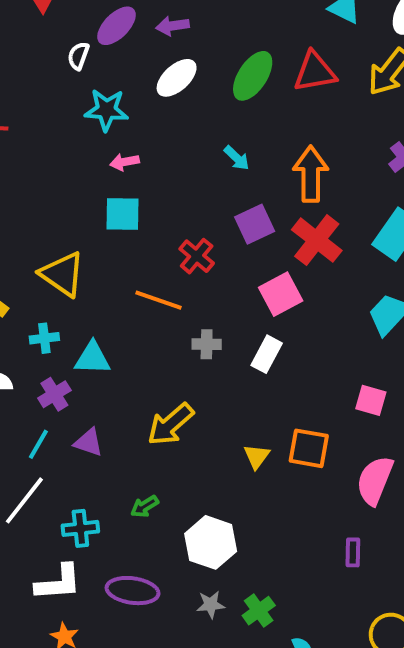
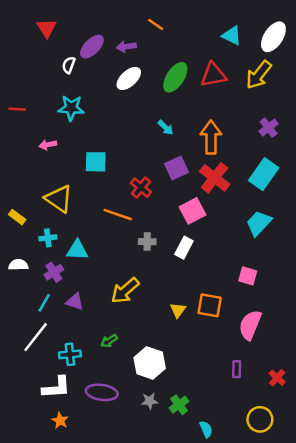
cyan star: (106, 110) -> (71, 108), moved
pink arrow: (124, 162) -> (48, 145), moved

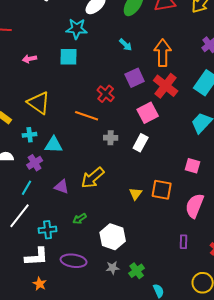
cyan star: (71, 108) -> (77, 29), moved
cyan square: (96, 162) -> (69, 57), moved
purple triangle: (75, 302) -> (62, 187), moved

